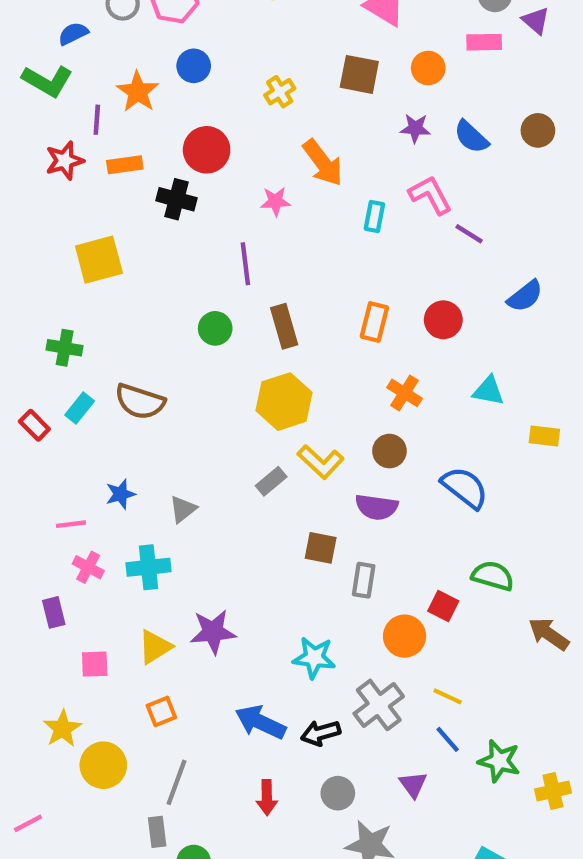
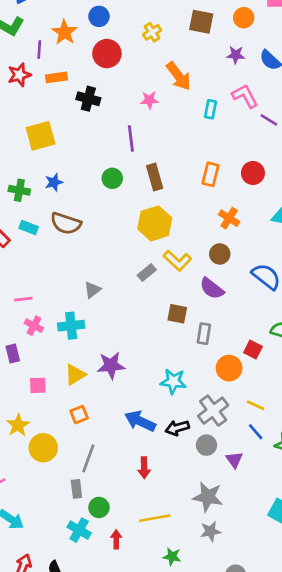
red circle: (207, 150) -> (107, 54), moved
cyan rectangle: (80, 408) -> (29, 227), turned 72
blue star: (120, 494) -> (54, 182), moved
purple semicircle: (377, 507) -> (212, 288), turned 30
gray circle: (338, 793) -> (206, 445), moved

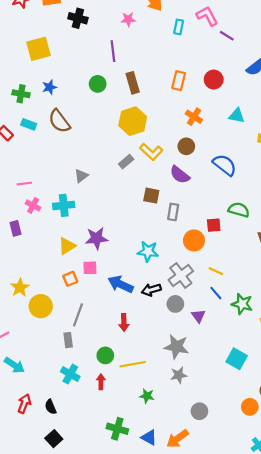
brown semicircle: (66, 223) -> (59, 121), turned 35
red square: (253, 350) -> (214, 225), turned -32
pink square: (38, 385) -> (90, 268), moved
green circle: (99, 507) -> (105, 355), moved

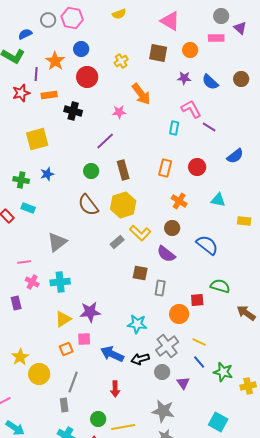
cyan rectangle: (179, 27) -> (174, 128), moved
purple line: (113, 51) -> (105, 141), turned 54
brown semicircle: (59, 121) -> (88, 205), moved
gray triangle: (81, 176) -> (57, 242), moved, size x1.5

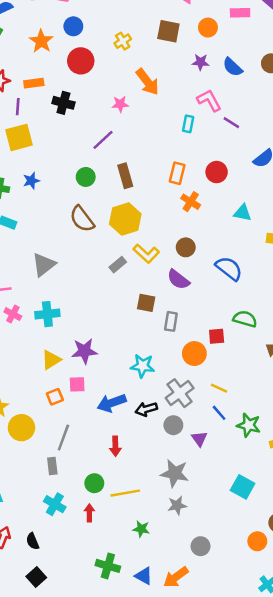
purple line: (36, 74) -> (18, 107), moved
orange cross: (179, 201) -> (191, 202), moved
blue arrow: (112, 354) -> (112, 403), turned -45

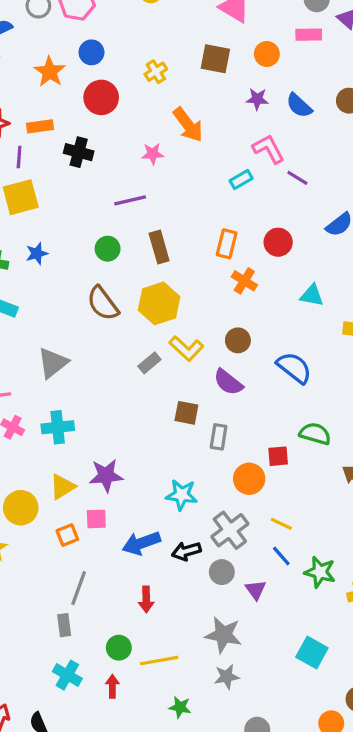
cyan rectangle: (188, 124) -> (241, 179), turned 49
purple line: (103, 140) -> (130, 200), turned 30
yellow circle: (21, 428) -> (21, 508), moved

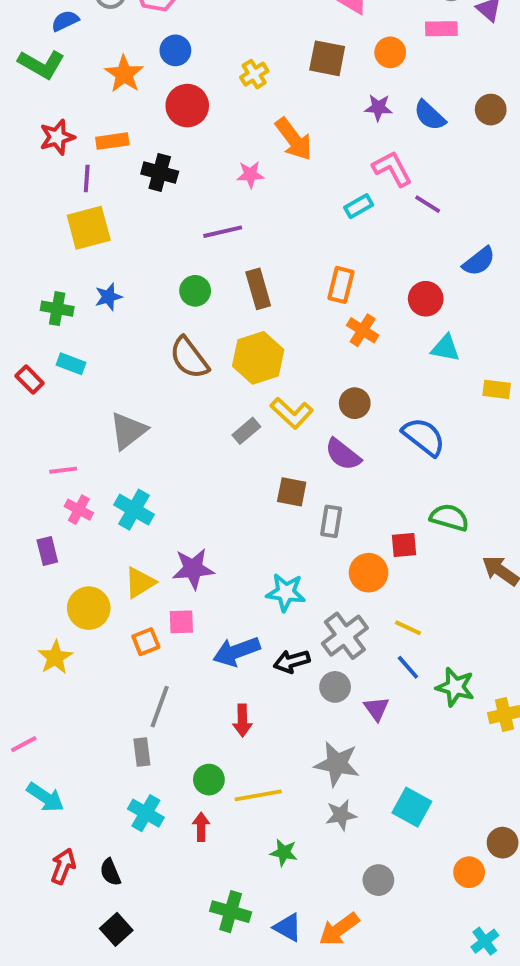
red circle: (278, 242) -> (426, 299), moved
cyan cross: (58, 427) -> (134, 510), turned 36
cyan square: (312, 652) -> (412, 807), moved

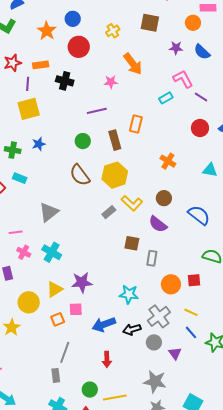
orange circle: (390, 52) -> (193, 23), moved
orange rectangle: (341, 285) -> (136, 124), moved
red circle: (426, 299) -> (200, 128), moved
red square: (404, 545) -> (194, 280), moved

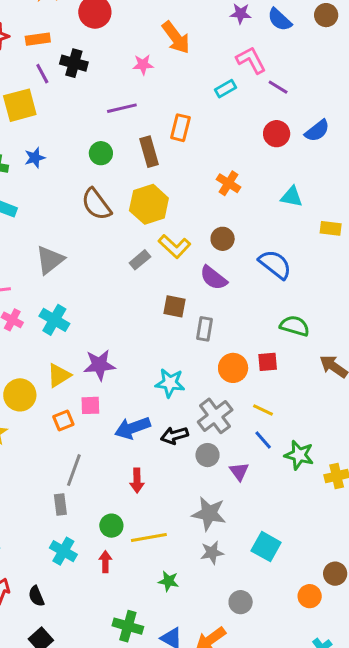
purple line: (28, 84) -> (42, 74), moved, turned -32

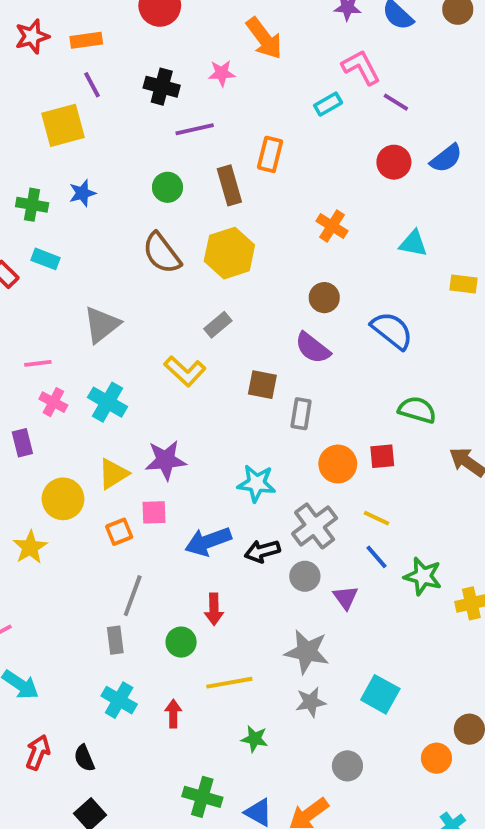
black cross: (74, 63) -> (162, 87), moved
yellow L-shape: (174, 246) -> (185, 371), moved
green circle: (111, 526) -> (181, 642), moved

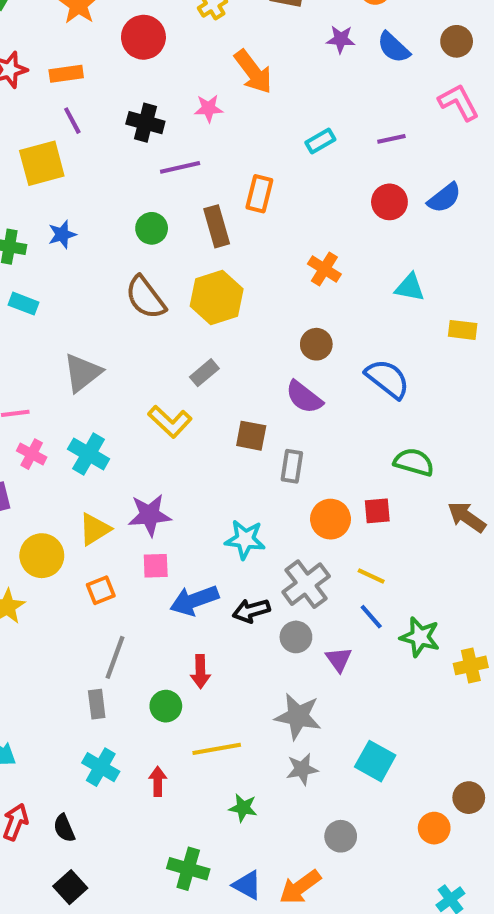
pink L-shape: (361, 67) -> (459, 102), moved
purple line: (396, 102) -> (391, 139), turned -44
pink square: (154, 512) -> (156, 566), moved

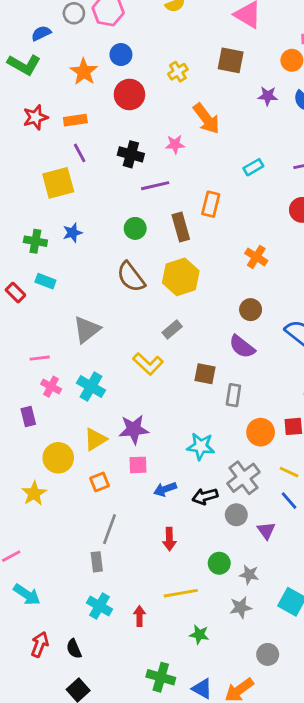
blue arrow: (194, 600) -> (165, 489), size x0.7
green circle: (166, 706) -> (219, 563), moved
gray star: (298, 716) -> (249, 575), moved, size x0.6

